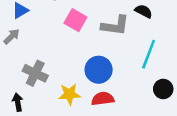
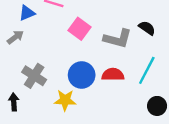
blue circle: (99, 70) -> (82, 75), moved
red semicircle: (103, 99) -> (113, 74), moved

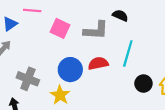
yellow star: (65, 100) -> (60, 95), turned -30

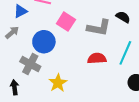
blue circle: (70, 70) -> (44, 42), moved

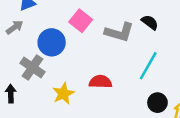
red semicircle: (97, 58) -> (100, 82), moved

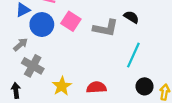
gray arrow: (15, 27) -> (20, 45), moved
blue circle: (52, 42) -> (42, 25), moved
red semicircle: (100, 82) -> (96, 87), moved

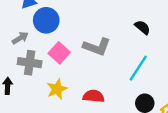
pink square: (71, 21) -> (59, 53), moved
gray L-shape: (106, 28) -> (97, 47), moved
gray cross: (33, 66) -> (30, 63), turned -30

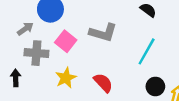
red semicircle: (94, 96) -> (103, 83), turned 45

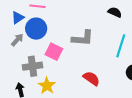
gray arrow: (25, 29) -> (17, 40), moved
yellow star: (66, 78) -> (47, 86), moved

